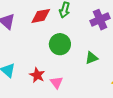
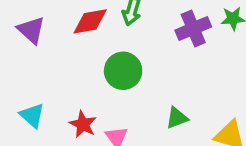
green triangle: (92, 58) -> (177, 118), moved

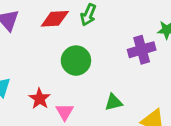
purple cross: (193, 29) -> (142, 50), moved

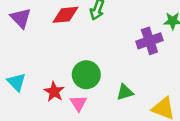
green circle: (76, 61) -> (86, 75), moved

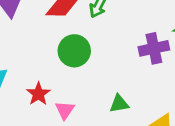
green circle: (86, 75) -> (74, 51), moved

